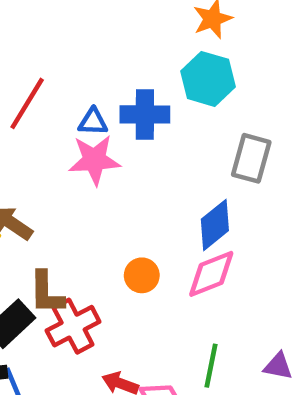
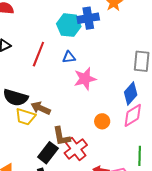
cyan hexagon: (208, 79) -> (69, 25), moved
blue cross: (145, 114) -> (88, 18), moved
pink star: (94, 160) -> (85, 79), moved

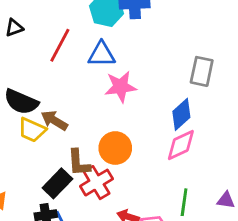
blue triangle: (69, 57) -> (102, 54), size x1.5
orange circle: (102, 121) -> (115, 148), moved, size x1.5

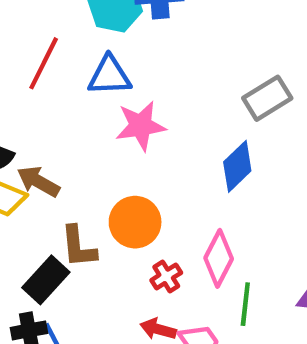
gray rectangle: (202, 71) -> (267, 98), turned 48
pink diamond: (181, 145) -> (219, 258), moved, turned -36
red cross: (97, 183) -> (166, 276), moved, size x0.6

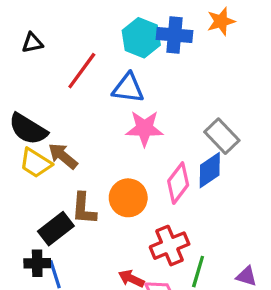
gray rectangle: (267, 98) -> (222, 136), moved, turned 68
pink diamond: (219, 258) -> (178, 183), moved
red cross: (166, 276) -> (170, 246), moved, size x1.6

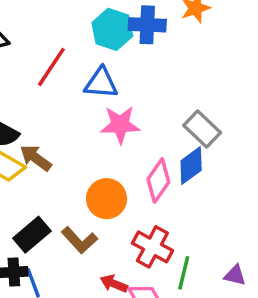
brown L-shape: (84, 209) -> (79, 240), moved, turned -44
red cross: (170, 246) -> (152, 247), turned -36

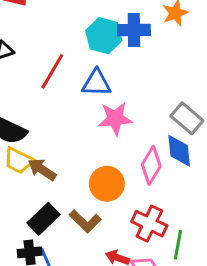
brown arrow: (36, 158) -> (42, 169), moved
blue diamond: (191, 165) -> (179, 151), turned -56

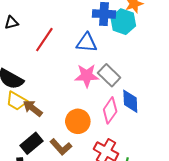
cyan hexagon: (104, 36) -> (123, 22), moved
blue triangle: (96, 83) -> (87, 43), moved
gray rectangle: (187, 118) -> (109, 75), moved

